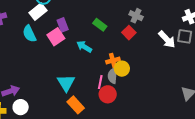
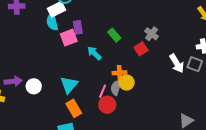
cyan semicircle: (29, 34) -> (52, 22), moved
white circle: (21, 107) -> (34, 86), moved

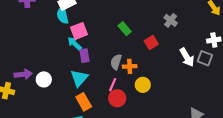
purple rectangle: (78, 27) -> (84, 56), moved
gray cross: (152, 34) -> (171, 20), moved
cyan arrow: (94, 53) -> (75, 44), moved
yellow circle: (127, 83) -> (143, 85), moved
gray semicircle: (116, 87) -> (116, 62), moved

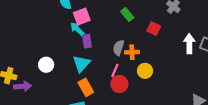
red square: (151, 43) -> (154, 29), turned -32
white arrow: (187, 57) -> (189, 44), turned -150
purple arrow: (23, 74) -> (23, 86), moved

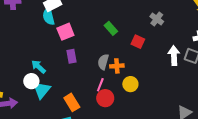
cyan arrow: (77, 29) -> (39, 67), moved
cyan triangle: (81, 64) -> (42, 90), moved

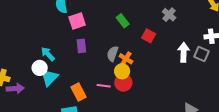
orange cross: (117, 66) -> (126, 59), turned 32
yellow circle: (130, 84) -> (122, 71), moved
pink line: (100, 85) -> (104, 86), moved, turned 72
red circle: (105, 98) -> (123, 83), moved

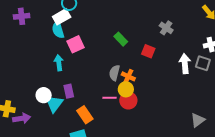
purple rectangle: (81, 46) -> (69, 91), moved
cyan arrow: (48, 54) -> (59, 63), moved, turned 42
pink line: (104, 86) -> (109, 98), moved

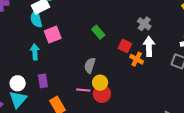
white arrow: (185, 64) -> (149, 46), moved
orange cross: (128, 76) -> (137, 59), moved
cyan triangle: (54, 104) -> (18, 99), moved

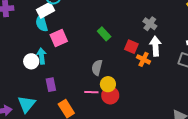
white circle: (18, 83) -> (31, 61), moved

